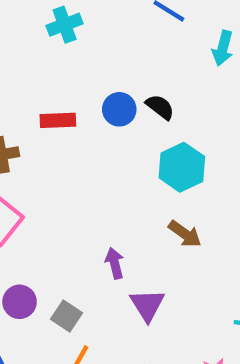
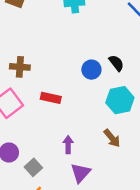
blue circle: (119, 109) -> (91, 70), moved
red rectangle: (58, 120) -> (51, 98), moved

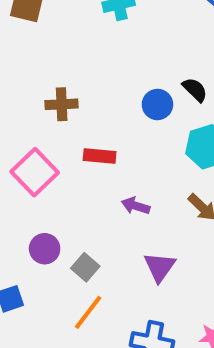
brown cross: (20, 67) -> (62, 104), moved
purple arrow: (68, 145) -> (136, 206), moved, turned -66

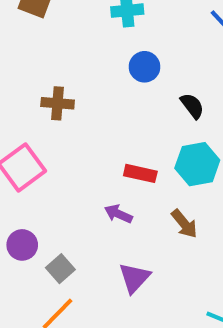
blue circle: (157, 104) -> (144, 67), moved
red rectangle: (100, 156) -> (140, 173), moved

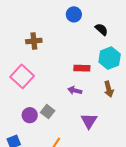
brown arrow: (184, 224) -> (109, 89), turned 35
gray square: (60, 269) -> (48, 112), moved

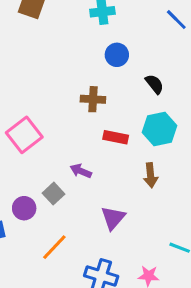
brown cross: (34, 41) -> (93, 99), moved
purple arrow: (75, 90) -> (81, 171), moved
purple circle: (30, 115) -> (24, 208), moved

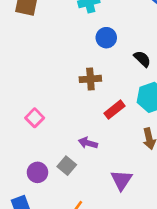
pink square: (24, 135) -> (35, 118), size x0.6
red rectangle: (116, 137) -> (114, 110), turned -42
purple circle: (24, 208) -> (37, 172), moved

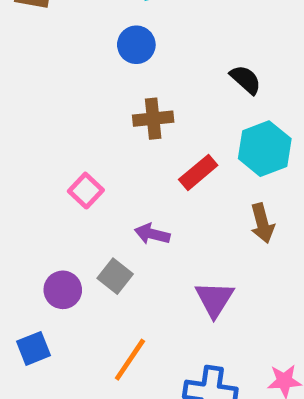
blue circle: (106, 38) -> (136, 45), moved
pink square: (35, 118) -> (86, 191), moved

